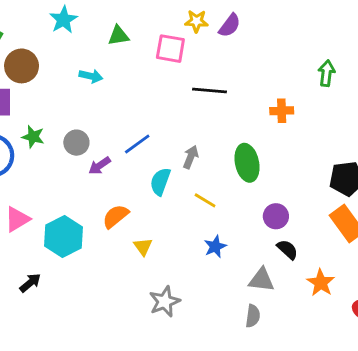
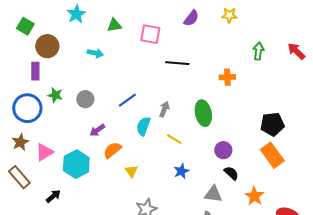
yellow star: (196, 21) -> (229, 15), moved
purple arrow: (100, 166) -> (97, 130), moved

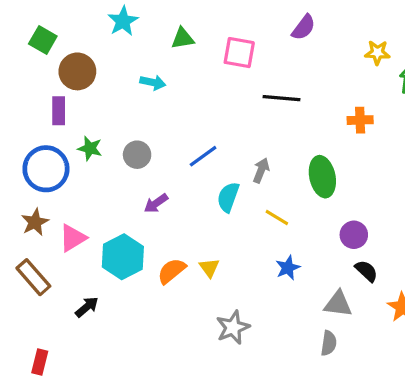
yellow star: (229, 15) -> (377, 53), moved
orange semicircle: (112, 150) -> (172, 271), moved

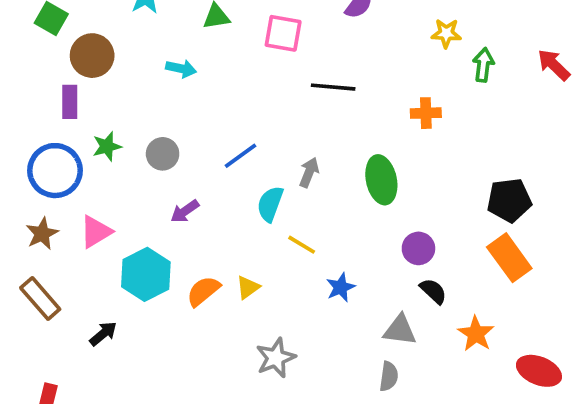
green star: (90, 148) -> (107, 146), turned -30
yellow line: (277, 217) -> (302, 245), moved
pink triangle: (73, 238) -> (96, 232), moved
yellow triangle: (209, 268) -> (248, 287), turned 30

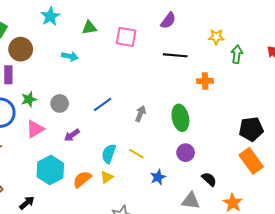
black line: (333, 87) -> (175, 55), moved
cyan semicircle: (270, 204) -> (109, 154), moved
pink triangle: (96, 232) -> (35, 129), moved
purple circle: (418, 248) -> (186, 153), moved

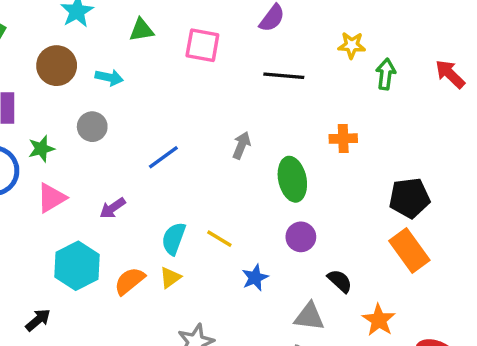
brown circle: (21, 49) -> (57, 66), moved
orange cross: (205, 81) -> (343, 139), moved
gray circle: (60, 103) -> (92, 127), moved
gray arrow: (140, 114) -> (241, 145), moved

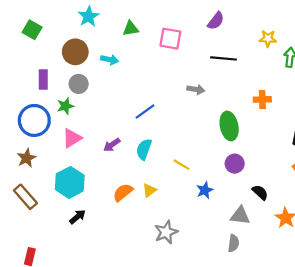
gray circle: (92, 127) -> (79, 84), moved
gray arrow: (241, 145) -> (196, 89), moved, turned 77
cyan semicircle: (174, 239) -> (144, 149), moved
cyan hexagon: (77, 266) -> (70, 182), moved
black arrow: (38, 320) -> (77, 217), moved

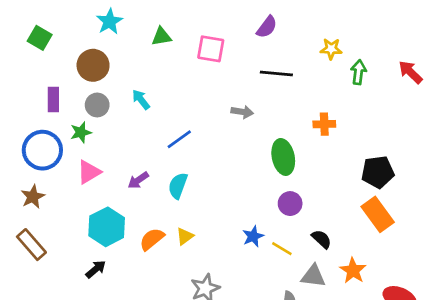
cyan arrow: (110, 60) -> (141, 100), moved, turned -140
yellow line: (182, 165) -> (282, 249), moved
cyan hexagon: (70, 182) -> (107, 227), moved
gray triangle: (240, 216) -> (313, 276), moved

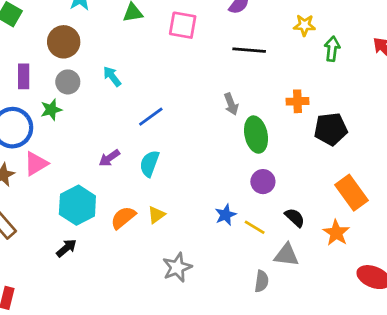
gray arrow: (242, 112) -> (231, 104), moved, turned 60
pink triangle: (89, 172) -> (36, 164), moved
black pentagon: (378, 172) -> (331, 129), moved
orange star: (353, 271) -> (336, 233), moved

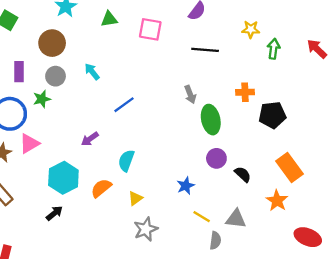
cyan semicircle: (149, 164) -> (126, 161), moved
yellow triangle: (156, 215) -> (135, 198), moved
black semicircle: (295, 218) -> (243, 174), moved
yellow line: (255, 227) -> (202, 217), moved

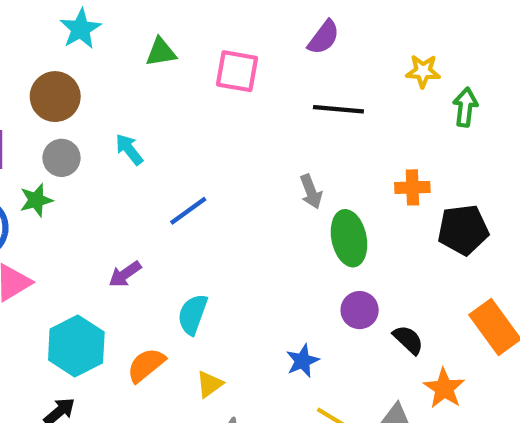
orange star: (277, 201) -> (444, 388), moved

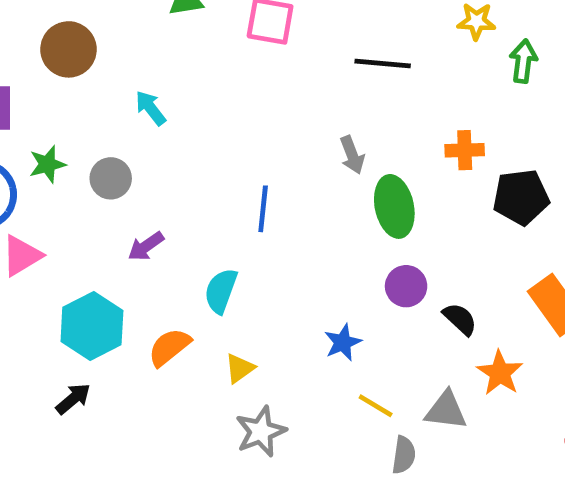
gray circle: (61, 158) -> (111, 178), moved
blue line: (188, 211) -> (263, 209), moved, turned -48

